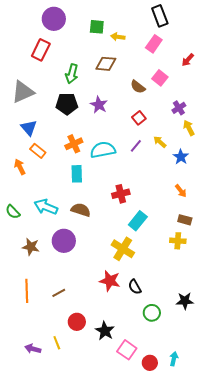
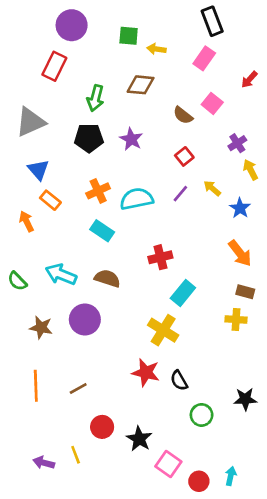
cyan rectangle: (77, 174) -> (102, 231), turned -54
orange arrow: (181, 191) -> (240, 253), size x1.5

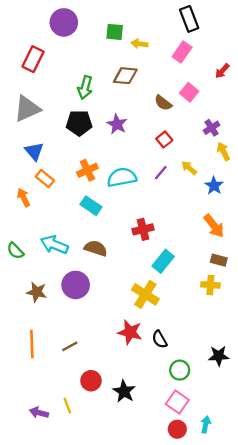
red rectangle: (54, 66) -> (33, 59), moved
pink square: (168, 464) -> (177, 402), moved

